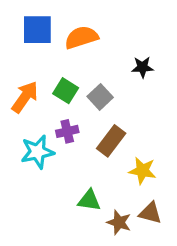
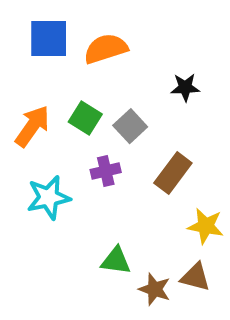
purple cross: (67, 131) -> (106, 171), moved
brown rectangle: (111, 141) -> (173, 173), moved
yellow star: (142, 171) -> (206, 226), moved

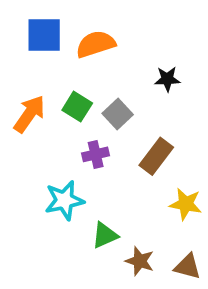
cyan star: (49, 197) -> (64, 200), moved
green triangle: (116, 261) -> (105, 235), turned -32
brown triangle: (195, 277) -> (188, 267), moved

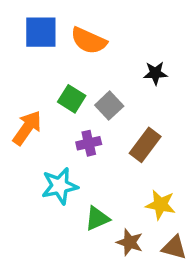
orange semicircle: (96, 44) -> (89, 41), turned -138
orange arrow: (29, 114) -> (27, 128), moved
yellow star: (186, 204) -> (160, 205), moved

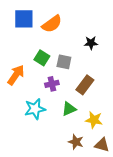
orange semicircle: (89, 41) -> (52, 24), turned -60
gray square: (109, 106) -> (64, 62), turned -35
green triangle: (97, 218) -> (69, 109), moved

